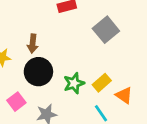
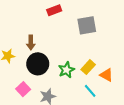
gray square: (106, 30) -> (87, 25), turned 36

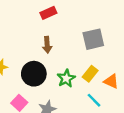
gray square: (87, 25) -> (93, 39), moved
brown arrow: (31, 43) -> (47, 45), moved

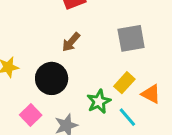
brown arrow: (47, 45) -> (71, 42), turned 42
green star: (66, 78) -> (99, 101), moved

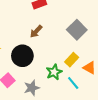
gray square: (131, 38) -> (77, 30), turned -36

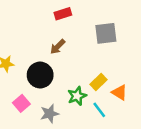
gray square: (77, 30) -> (106, 33), moved, turned 36

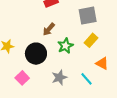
yellow rectangle: (99, 82) -> (91, 40), moved
green star: (77, 96) -> (65, 46), moved
gray star: (50, 114) -> (59, 77), moved

